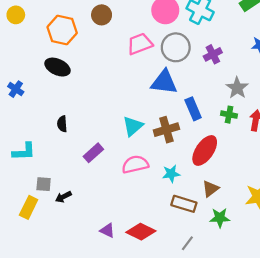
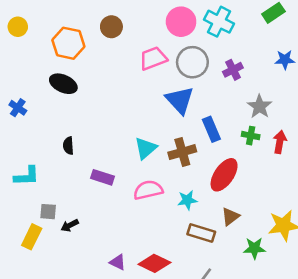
blue triangle: (164, 82) -> (180, 100), turned 40
purple rectangle: (93, 153) -> (103, 177), turned 60
green star: (220, 218) -> (254, 248), moved

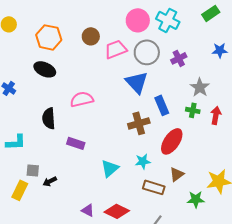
brown circle: (111, 27) -> (91, 36), moved
black semicircle: (68, 146) -> (49, 118), size x1.5
cyan triangle: (146, 148) -> (110, 168), moved
pink semicircle: (148, 190) -> (82, 99), moved

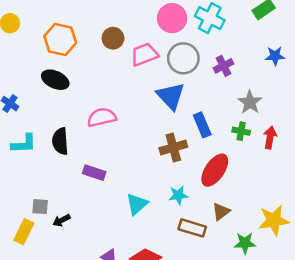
cyan L-shape: (16, 142) -> (24, 144), moved

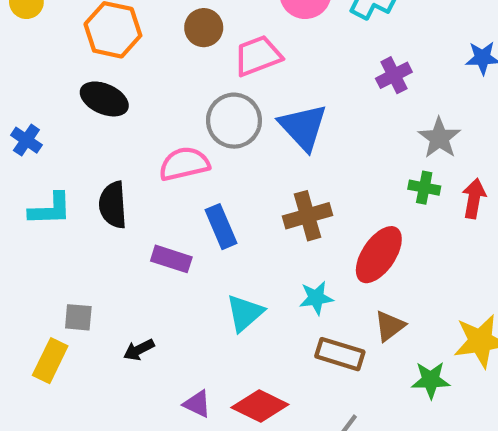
gray circle: (183, 58) -> (234, 121), moved
blue rectangle: (202, 125) -> (221, 227), moved
black arrow: (61, 220) -> (139, 350), moved

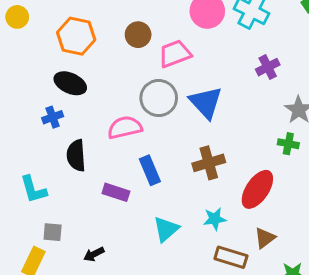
blue cross: (26, 140) -> (53, 117), moved, turned 36
cyan L-shape: (50, 209) -> (33, 189), moved, turned 76

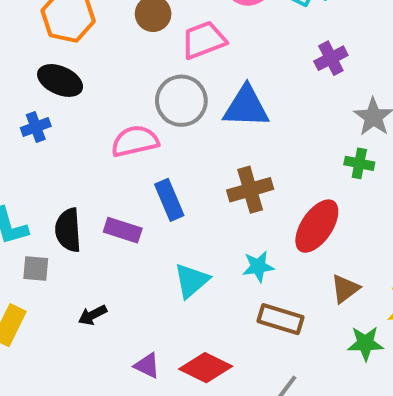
blue triangle: (206, 102) -> (246, 107), turned -45
black semicircle: (76, 155) -> (68, 230), moved
gray square: (53, 232) -> (36, 269), moved
brown triangle: (265, 238) -> (345, 289), moved

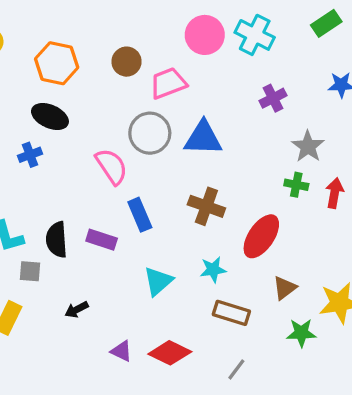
pink semicircle: (135, 141) -> (112, 166), turned 69
brown cross: (250, 190) -> (206, 206), turned 36

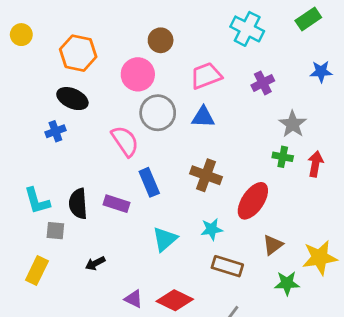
pink circle: (205, 35) -> (138, 74), moved
brown circle: (127, 62) -> (161, 40), moved
pink trapezoid: (168, 83) -> (206, 76), moved
blue triangle: (203, 138) -> (203, 117), size x0.7

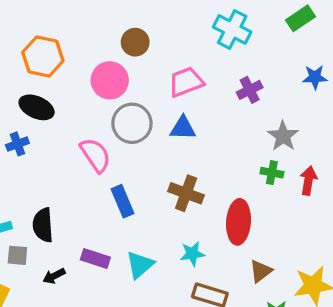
red ellipse: (253, 201) -> (239, 222), turned -30
purple rectangle: (116, 204) -> (95, 258), moved
black arrow: (95, 263) -> (54, 276), moved

